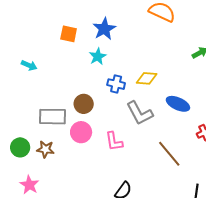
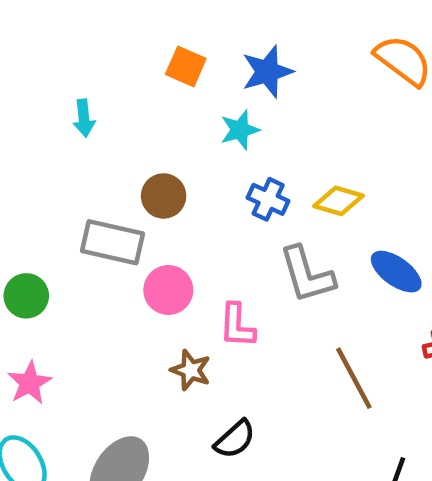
cyan arrow: (29, 65) -> (84, 118), turned 49
brown circle: (84, 104) -> (164, 196), moved
brown star: (45, 149) -> (191, 370), moved

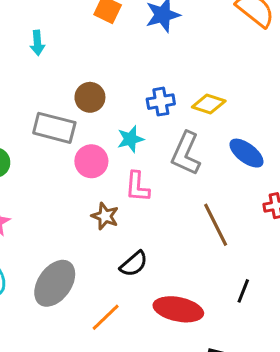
cyan star: (240, 130) -> (130, 139), moved
blue cross: (268, 199) -> (161, 102), turned -36
gray L-shape: (307, 275) -> (186, 153), turned 39

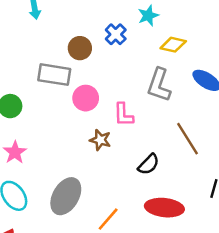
blue cross: (161, 102) -> (116, 34), moved, turned -30
cyan star: (130, 139) -> (148, 16), moved
black semicircle: (134, 264) -> (149, 164), moved

